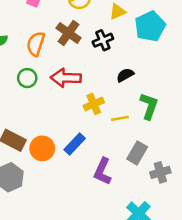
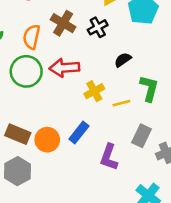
green circle: (27, 78) -> (26, 71), size x1.6

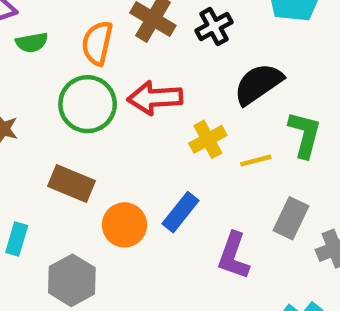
black semicircle: (123, 60) -> (258, 84), size x1.6
brown rectangle: (18, 134) -> (72, 183), moved

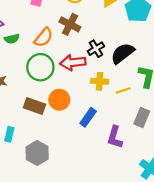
black cross: (214, 26) -> (96, 49), moved
orange semicircle: (97, 43) -> (44, 37), turned -150
yellow cross: (208, 139) -> (100, 81), turned 35
orange circle: (124, 225) -> (59, 100), moved

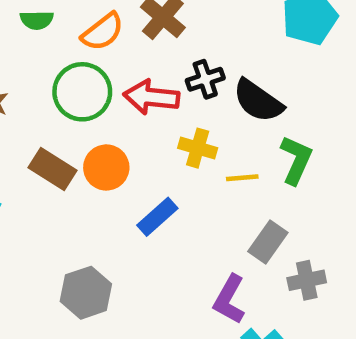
black semicircle: (123, 53) -> (258, 101), turned -120
purple L-shape: (115, 137) -> (229, 299), moved
gray hexagon: (37, 153) -> (86, 293), moved

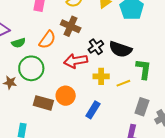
green circle: (82, 92) -> (31, 68), moved

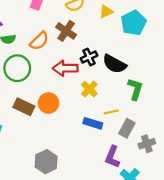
yellow cross: (101, 76) -> (89, 89), turned 35
yellow line: (123, 83) -> (111, 112), moved
blue rectangle: (93, 110) -> (93, 123), moved, turned 66

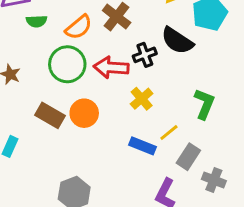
black semicircle: (114, 64) -> (177, 41), moved
green circle: (17, 68) -> (67, 64), moved
yellow line: (111, 112) -> (169, 133), turned -32
gray cross: (147, 144) -> (214, 180), turned 35

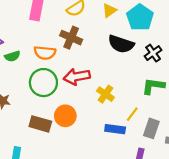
orange semicircle: (79, 27) -> (45, 53), turned 60
black cross: (145, 55) -> (153, 53), moved
green L-shape: (204, 104) -> (153, 86), turned -90

